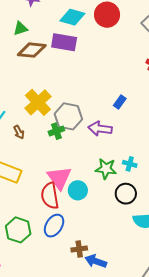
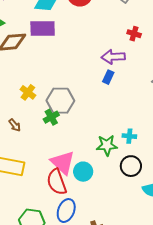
yellow cross: (38, 102) -> (28, 92), size x0.6
purple arrow: (100, 129) -> (113, 57), moved

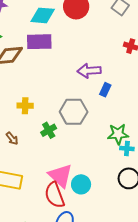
purple arrow: (113, 57) -> (89, 71), moved
yellow cross: (28, 92) -> (25, 106), turned -35
gray hexagon: (60, 101) -> (74, 112), moved
green star: (107, 145) -> (118, 134), moved

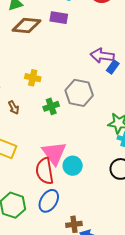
purple rectangle: (39, 42) -> (59, 18), size x0.7
blue rectangle: (105, 90) -> (113, 67), moved

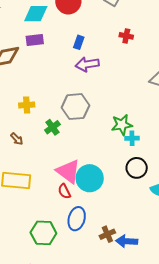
blue rectangle: (113, 67) -> (79, 42), moved
cyan circle: (73, 166) -> (90, 178), size x1.4
red semicircle: (45, 171) -> (64, 191), size x0.6

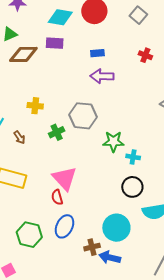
blue rectangle: (79, 42) -> (97, 53), turned 56
green star: (122, 125) -> (113, 142), moved
cyan circle: (90, 178) -> (116, 228), moved

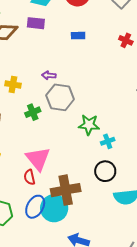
purple arrow: (102, 76) -> (49, 75), moved, size x0.6
cyan cross: (133, 157) -> (108, 141), turned -32
cyan circle: (116, 228) -> (54, 208), moved
brown cross: (92, 247) -> (66, 190), moved, size x1.8

